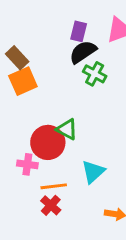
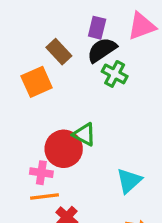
brown rectangle: (17, 58) -> (59, 52), moved
cyan triangle: (93, 172) -> (129, 181), moved
orange line: (54, 186) -> (45, 197), moved

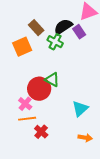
purple rectangle: (97, 28) -> (79, 32), moved, turned -48
green cross: (115, 74) -> (55, 42), moved
pink cross: (41, 173) -> (25, 104), turned 32

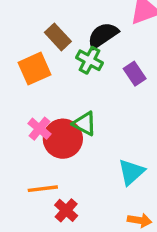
purple rectangle: (79, 32) -> (135, 74), moved
pink cross: (25, 104) -> (39, 129), moved

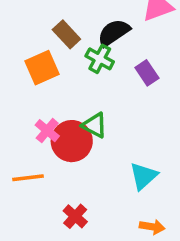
orange line: (43, 189) -> (28, 178), moved

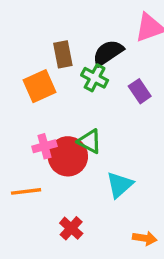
brown rectangle: (66, 34) -> (63, 54), turned 32
pink cross: (47, 131) -> (44, 146), turned 35
cyan triangle: (143, 176) -> (120, 185), moved

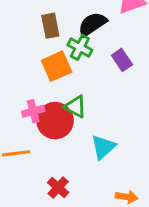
orange square: (39, 86) -> (57, 66), moved

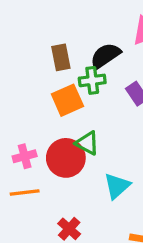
green cross: (80, 47) -> (92, 80), turned -35
pink cross: (33, 111) -> (25, 156), moved

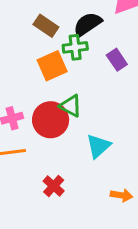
brown rectangle: (61, 57) -> (46, 26), turned -45

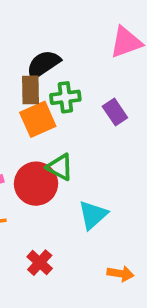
black semicircle: (88, 24) -> (43, 64), moved
brown rectangle: (46, 26) -> (30, 90), moved, turned 55

